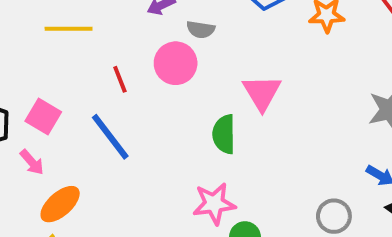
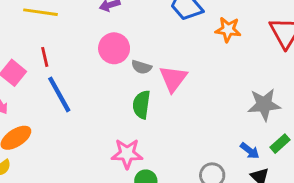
gray semicircle: (201, 30) -> (141, 67), moved
red line: (120, 79) -> (45, 57), moved

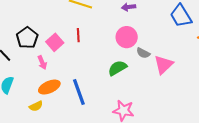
blue line: (59, 94) -> (79, 92), moved
green semicircle: (141, 105) -> (117, 68), moved, turned 42

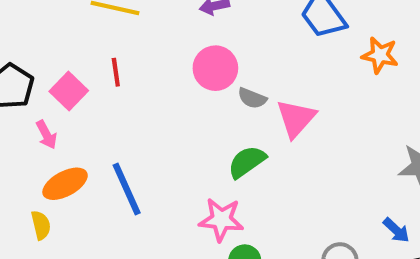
green semicircle: (117, 68) -> (247, 162), moved
yellow semicircle: (36, 106) -> (41, 225), turned -72

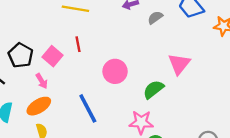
pink circle: (215, 68) -> (115, 71), moved
gray semicircle: (252, 98) -> (155, 18), moved, turned 126
orange ellipse: (65, 184) -> (39, 106), moved

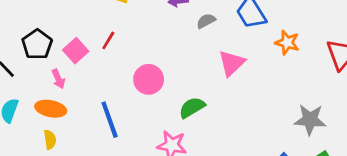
red line: (78, 44) -> (108, 40), turned 35
pink triangle: (179, 64) -> (232, 63), moved
orange ellipse: (39, 106) -> (51, 109), turned 35

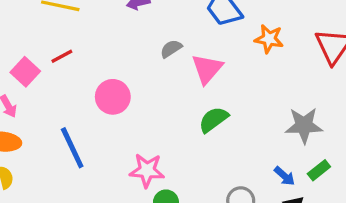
gray semicircle: (206, 21) -> (171, 49), moved
red line: (108, 40) -> (62, 56), turned 36
green semicircle: (192, 108) -> (214, 120), moved

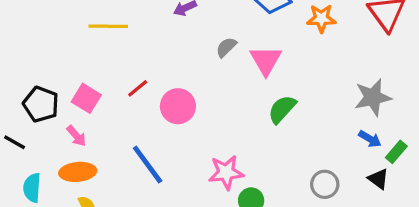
red line: (62, 56) -> (138, 88), moved
green rectangle: (319, 170) -> (396, 152), moved
blue arrow: (284, 176) -> (370, 139), moved

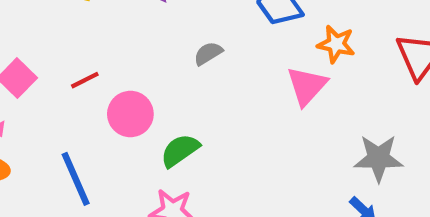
pink triangle: (266, 60) -> (307, 86), moved
green semicircle: (282, 109) -> (180, 150), moved

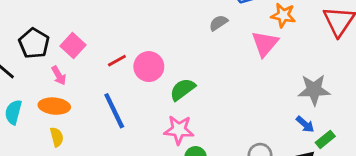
gray semicircle: (208, 53) -> (218, 23), moved
red line: (85, 80) -> (117, 61), moved

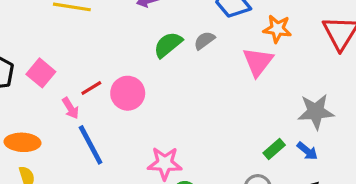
pink arrow: (59, 76) -> (70, 108), moved
green semicircle: (183, 89) -> (168, 45), moved
green rectangle: (325, 139) -> (274, 149), moved

